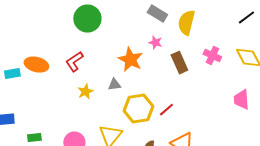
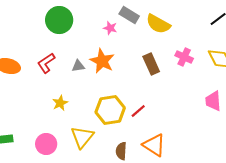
yellow semicircle: (186, 23) -> (158, 24), turned -75
pink star: (155, 43) -> (110, 28), moved
gray triangle: (114, 85) -> (78, 66), moved
yellow star: (85, 92) -> (60, 103), moved

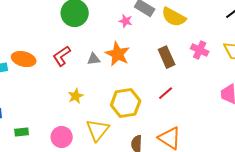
red line: (138, 111) -> (166, 93), moved

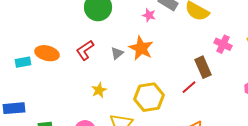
brown rectangle: (167, 57) -> (203, 67), moved
gray triangle: (94, 59) -> (117, 53), turned -32

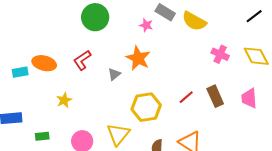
gray triangle: (117, 53) -> (114, 74), moved
brown rectangle: (203, 67) -> (215, 96), moved
yellow star: (99, 90) -> (64, 100), moved

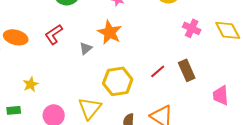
pink trapezoid: (249, 98) -> (221, 95), moved
yellow star: (64, 100) -> (31, 84), moved

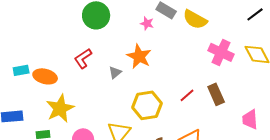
pink cross: (192, 28) -> (221, 52), size x1.4
orange ellipse: (16, 37) -> (45, 76), moved
yellow star: (31, 84) -> (60, 108), size x1.8

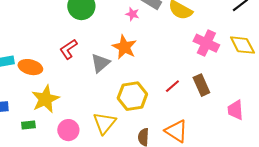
gray triangle: (115, 72) -> (100, 63), size x1.5

